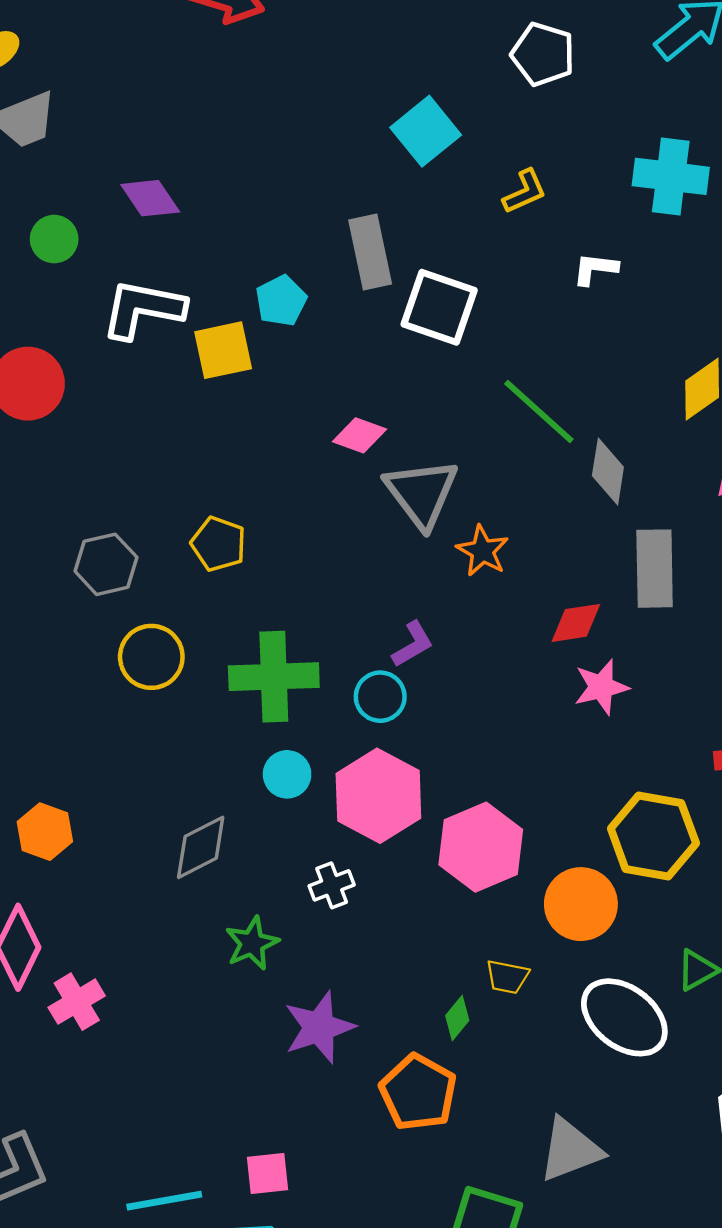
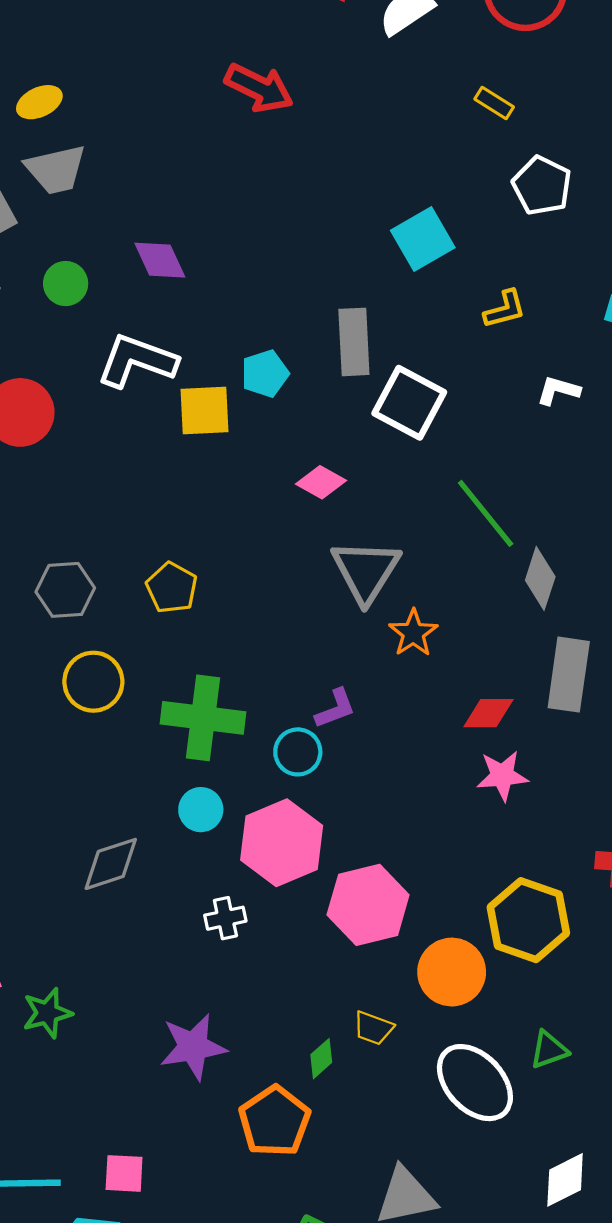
pink diamond: (359, 435) -> (321, 482), moved
green star: (252, 943) -> (47, 1013), moved

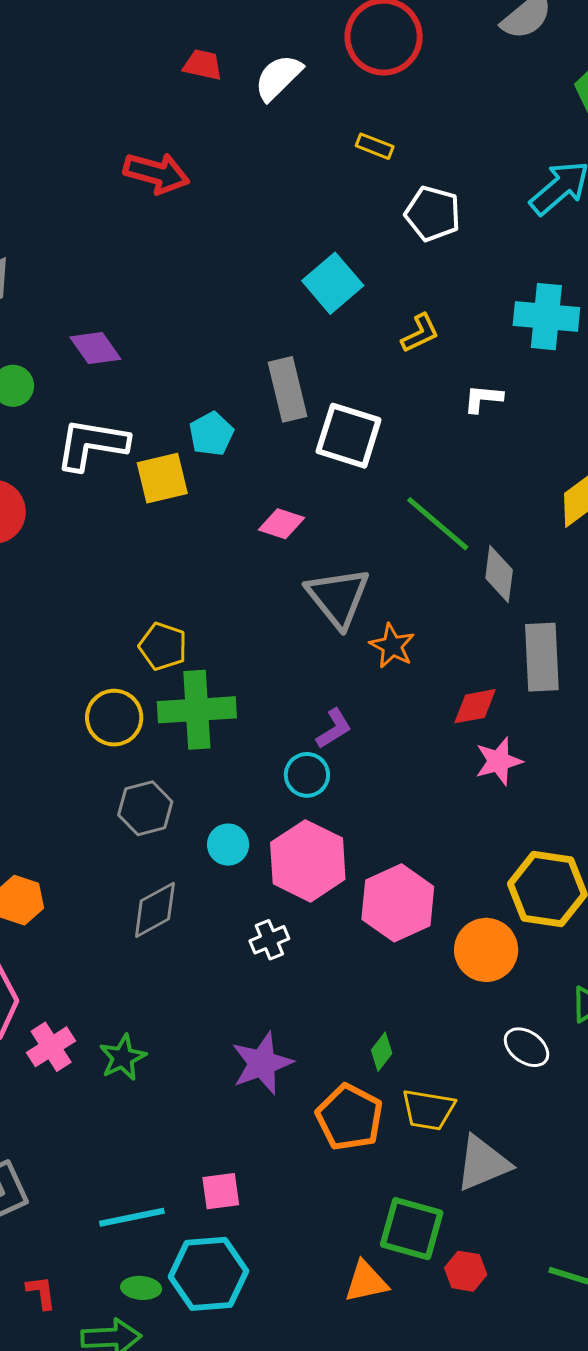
gray hexagon: (65, 590) -> (145, 808), moved
yellow circle: (93, 682) -> (114, 718), moved
green cross: (203, 718) -> (197, 710), moved
yellow trapezoid: (373, 1028) -> (428, 1110), moved, size x1.4
white ellipse: (475, 1083) -> (527, 1047), size x0.6

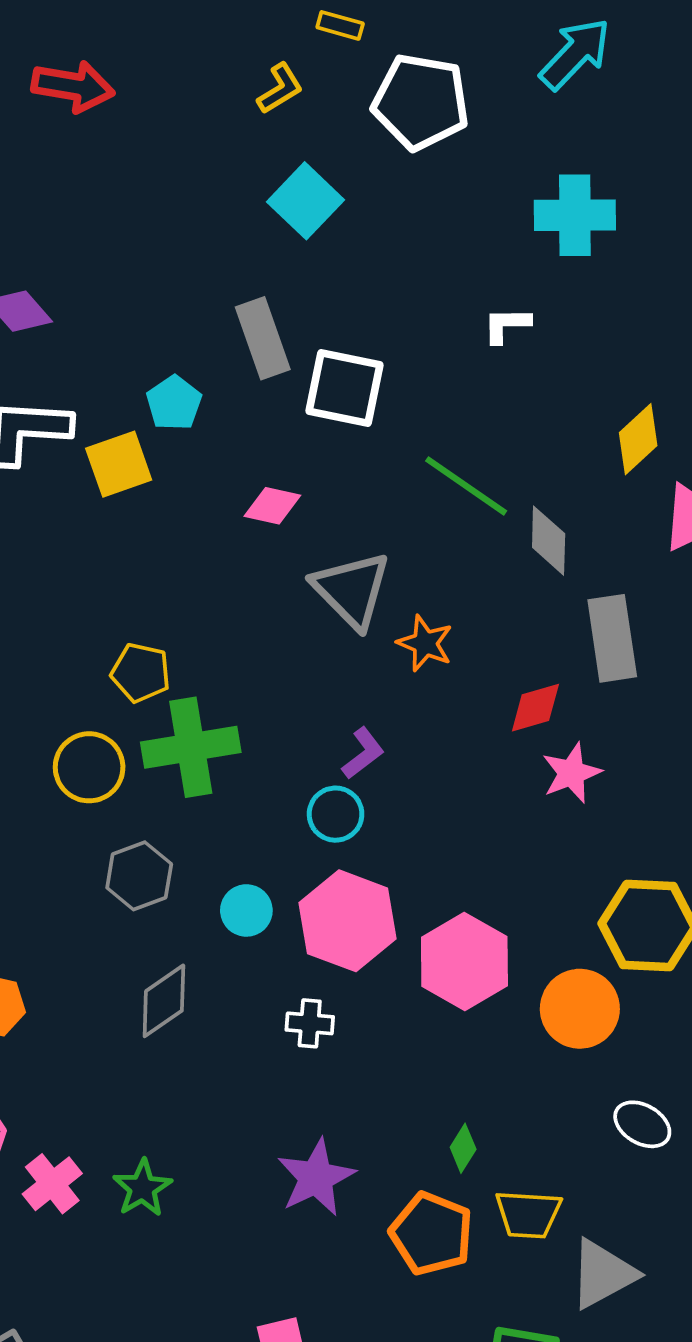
white pentagon: (433, 214) -> (421, 102), size x1.4
yellow L-shape: (420, 333) -> (280, 89), moved
white cross: (269, 940) -> (310, 1023), turned 33

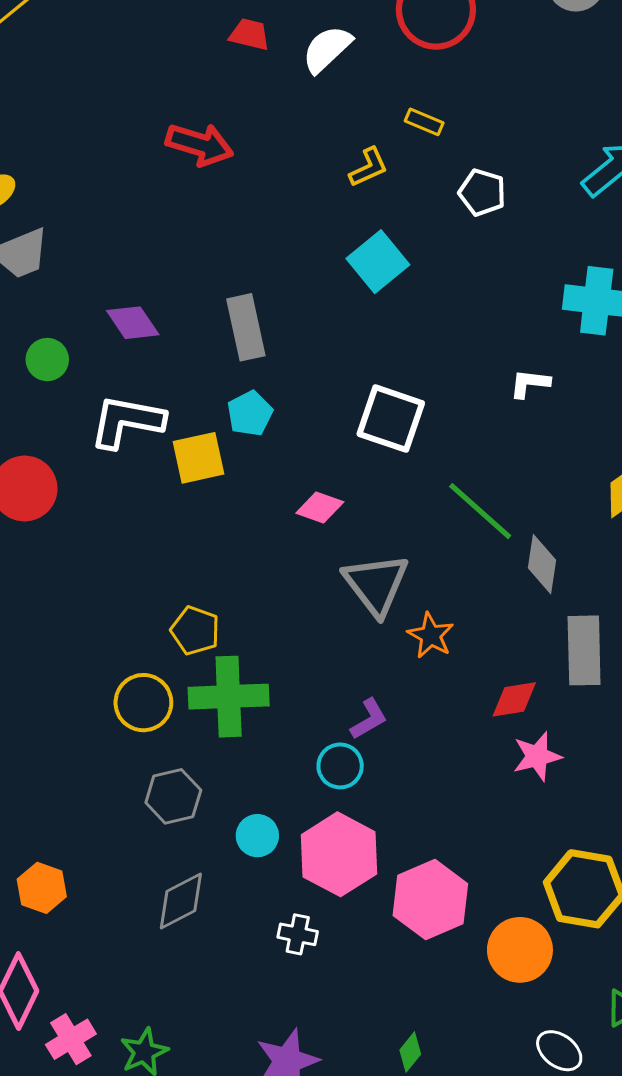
white pentagon: (421, 102) -> (482, 192), size x0.6
gray rectangle: (263, 338) -> (246, 327), moved

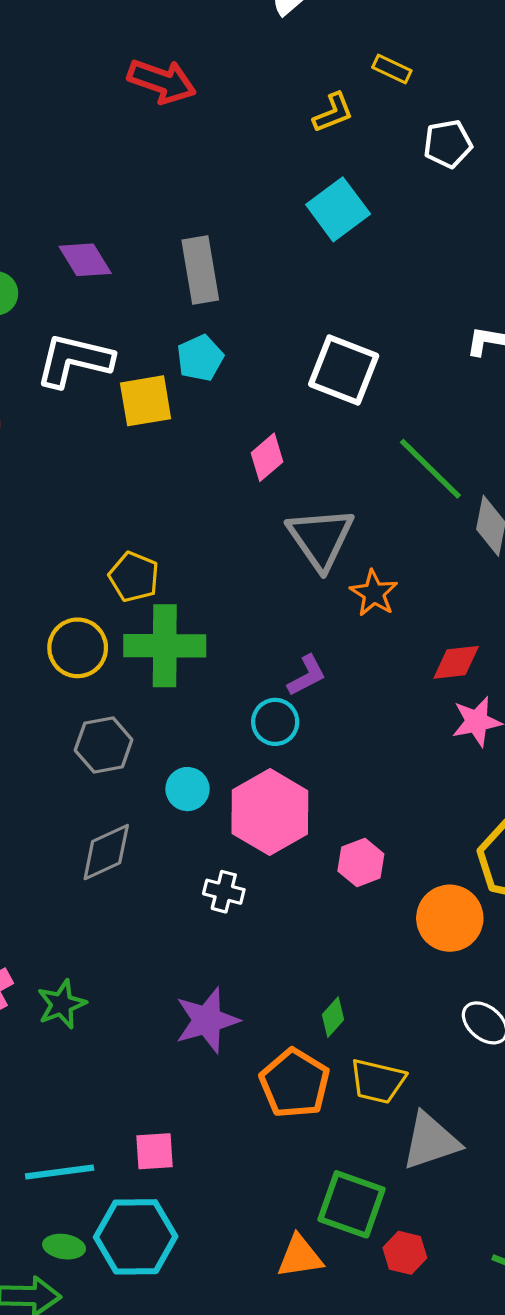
white pentagon: (482, 192) -> (448, 144), turned -30
pink diamond: (320, 507) -> (267, 457), turned -63
pink hexagon: (430, 900) -> (361, 863), size x0.6

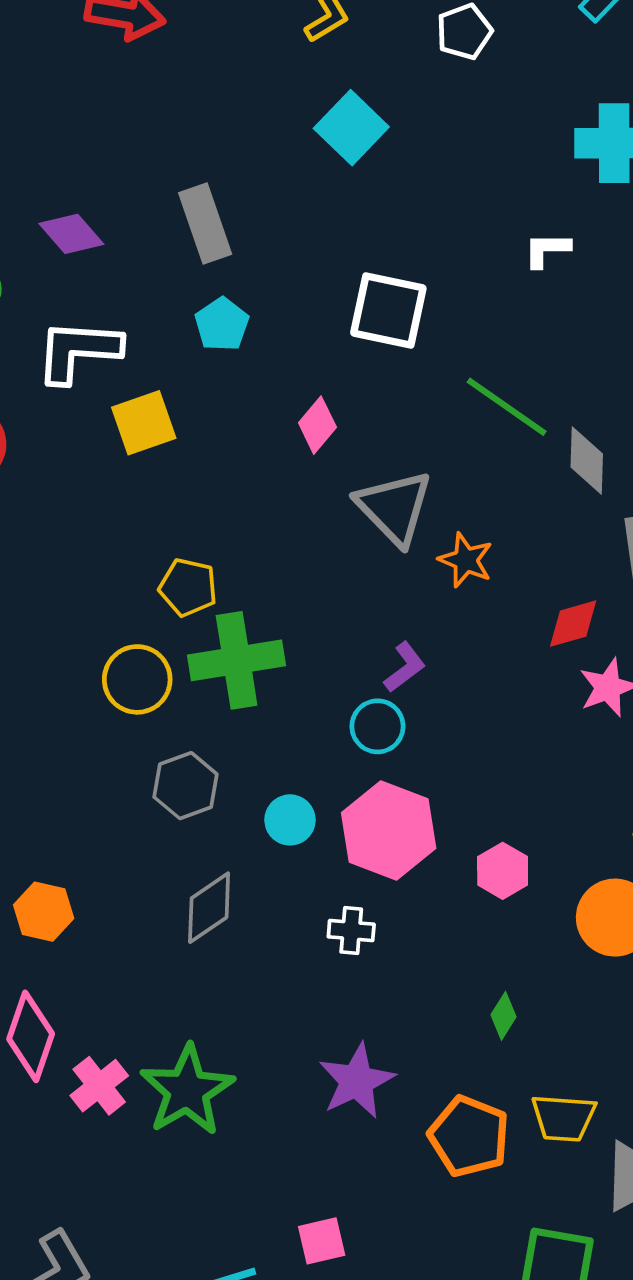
yellow square: (146, 401) -> (144, 423), moved
green star: (62, 1004) -> (187, 1090), size x1.6
green diamond: (333, 1017) -> (504, 1016), moved

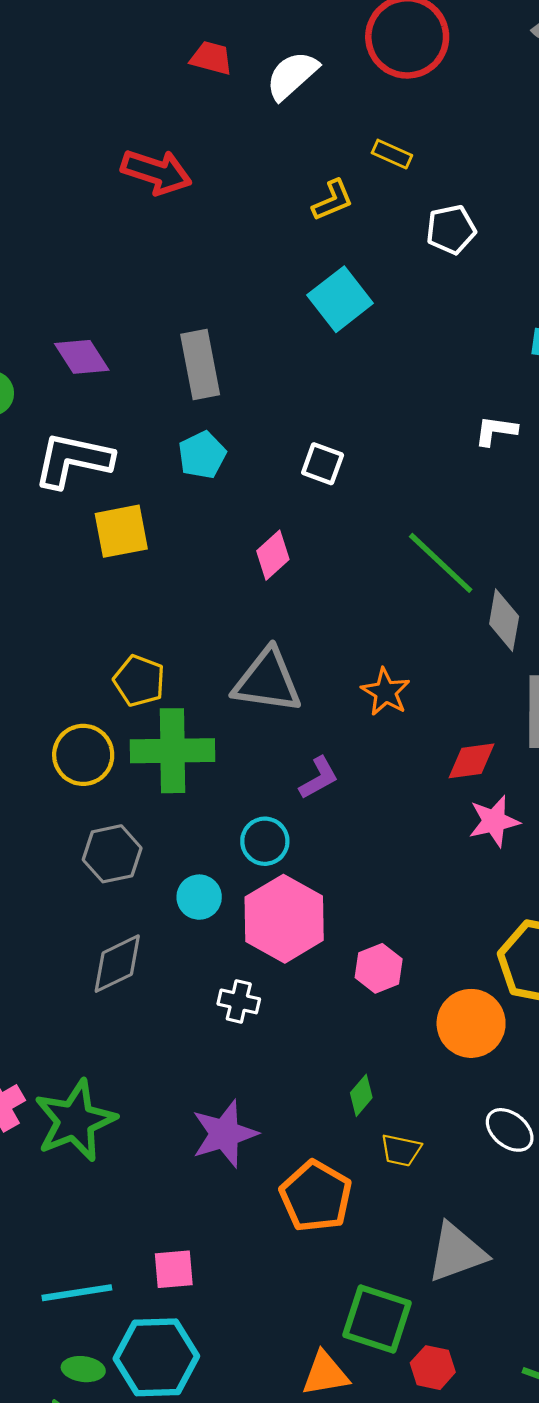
white square: (388, 310) -> (323, 464), moved, size x0.6
gray triangle: (394, 508) -> (267, 681), moved, turned -46
cyan circle: (377, 726) -> (265, 841), moved
yellow trapezoid: (564, 1118) -> (401, 1150), moved, size x0.7

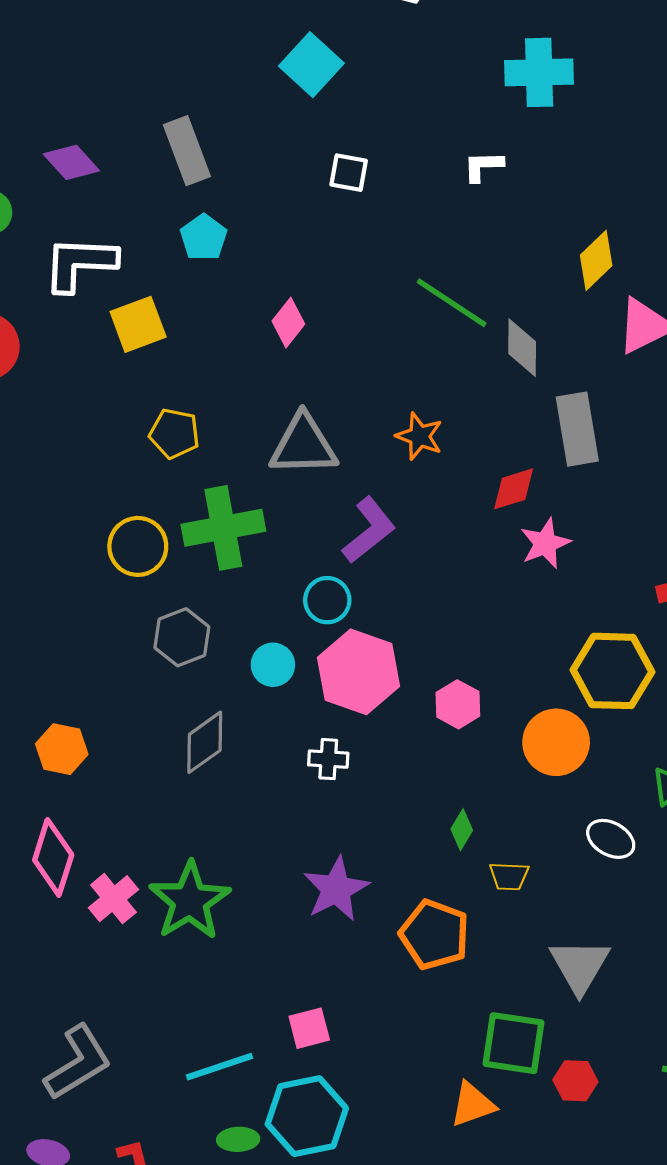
white square: (323, 464) -> (349, 173), moved
yellow pentagon: (139, 681) -> (174, 433), moved
purple L-shape: (319, 778) -> (369, 530), size x1.5
gray triangle: (457, 1252) -> (580, 966), turned -30

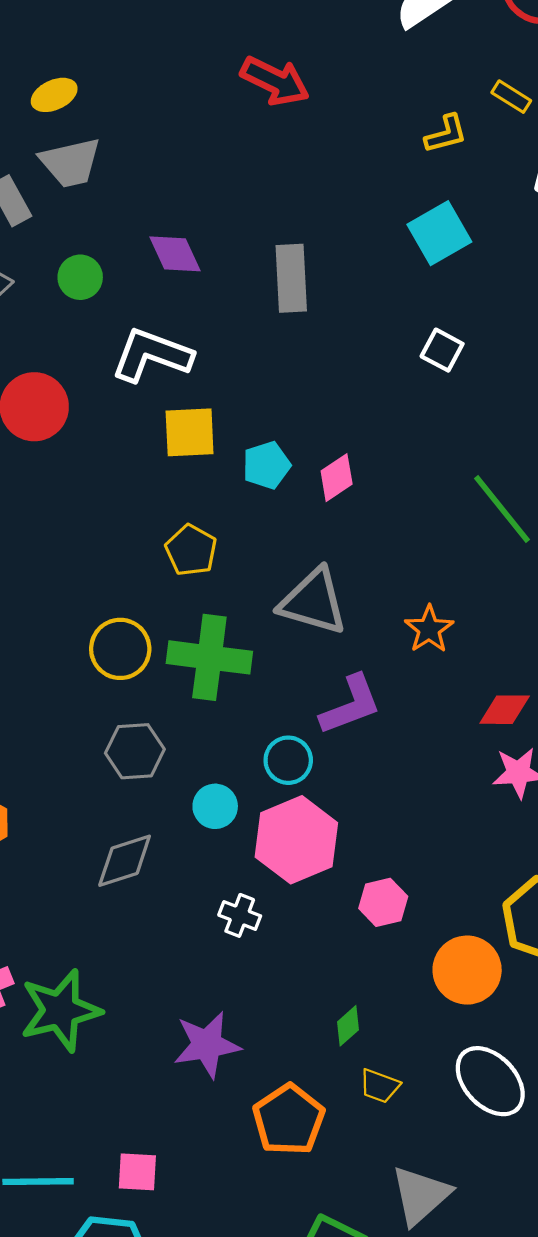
cyan pentagon: (204, 237) -> (266, 465), moved
white ellipse: (611, 839) -> (490, 1081), size x1.5

